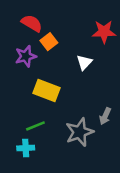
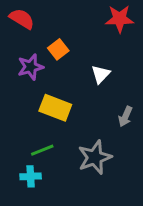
red semicircle: (32, 23) -> (22, 19), moved
red star: (104, 32) -> (120, 19), moved
gray arrow: (105, 116) -> (125, 117), moved

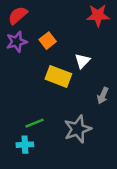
red semicircle: (22, 19) -> (18, 15), turned -72
purple star: (31, 67) -> (17, 42), moved
yellow rectangle: (55, 108) -> (58, 76), moved

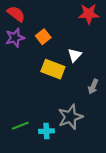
red semicircle: (18, 15) -> (16, 14), turned 78
green line: (34, 123) -> (20, 126), moved
cyan cross: (25, 145) -> (46, 131), moved

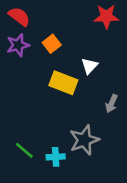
green line: (20, 126) -> (24, 150), turned 63

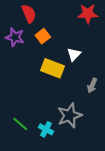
red semicircle: (19, 16) -> (29, 14), moved, turned 30
purple star: (18, 45) -> (15, 37), turned 30
cyan cross: (56, 157) -> (46, 129), turned 32

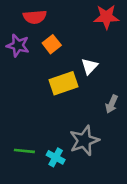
red semicircle: (29, 14) -> (35, 17), turned 108
yellow rectangle: (52, 68) -> (63, 83), turned -40
green line: (20, 124) -> (24, 151), turned -35

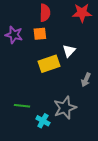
red semicircle: (35, 17) -> (45, 13), moved, turned -84
orange square: (52, 44) -> (40, 34), turned 32
green line: (24, 151) -> (22, 106), moved

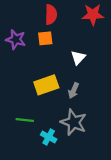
yellow rectangle: (49, 64) -> (46, 85), moved
gray arrow: (86, 80) -> (74, 91), moved
gray star: (65, 108) -> (74, 122), turned -30

